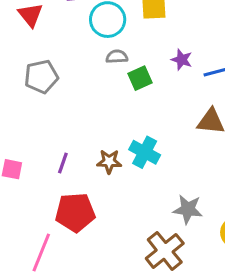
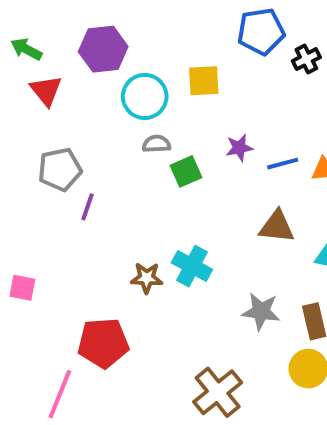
purple star: (182, 60) -> (239, 148), turned -30
purple line: (63, 163) -> (87, 207), moved
gray star: (188, 209) -> (261, 311), moved

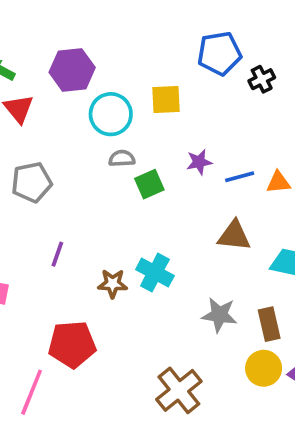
purple line: (87, 207) -> (57, 254), moved

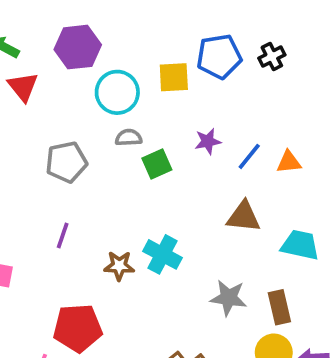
blue pentagon: (219, 53) -> (219, 57), moved
blue line: (240, 177) -> (249, 156), turned -36
gray pentagon: (32, 182) -> (66, 162), moved

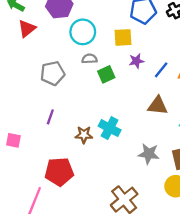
yellow square: (174, 77) -> (123, 37), moved
red triangle: (23, 87) -> (27, 29), turned 30

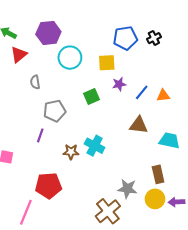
gray semicircle: (89, 59) -> (35, 82), moved, turned -96
gray pentagon: (53, 73) -> (55, 111), moved
gray star: (149, 154) -> (127, 189), moved

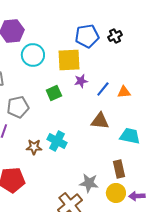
yellow square: (107, 63) -> (69, 60), size x1.4

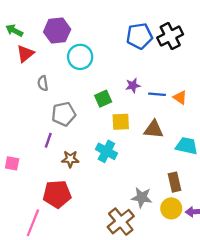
black cross: (115, 36) -> (170, 36), size x1.6
yellow square: (69, 60) -> (121, 122), moved, size x0.7
blue line: (103, 89) -> (157, 94), turned 56
orange triangle: (124, 92) -> (180, 98), turned 40
brown star: (34, 147) -> (70, 159), moved

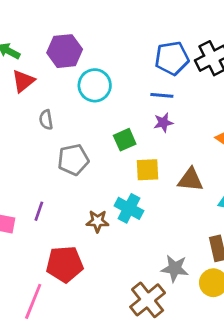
blue line: (157, 94) -> (162, 95), moved
purple line: (48, 140) -> (39, 211), moved
brown star: (70, 159) -> (98, 221), moved

